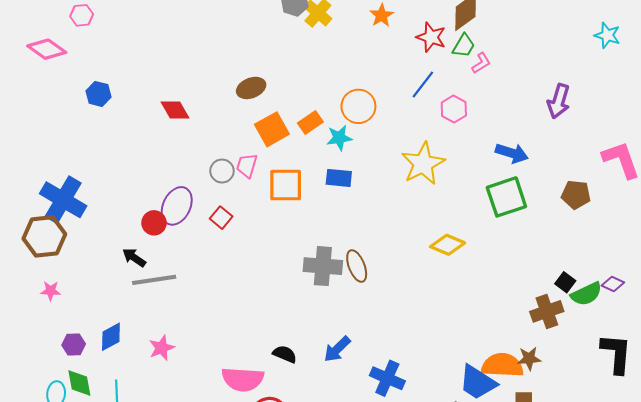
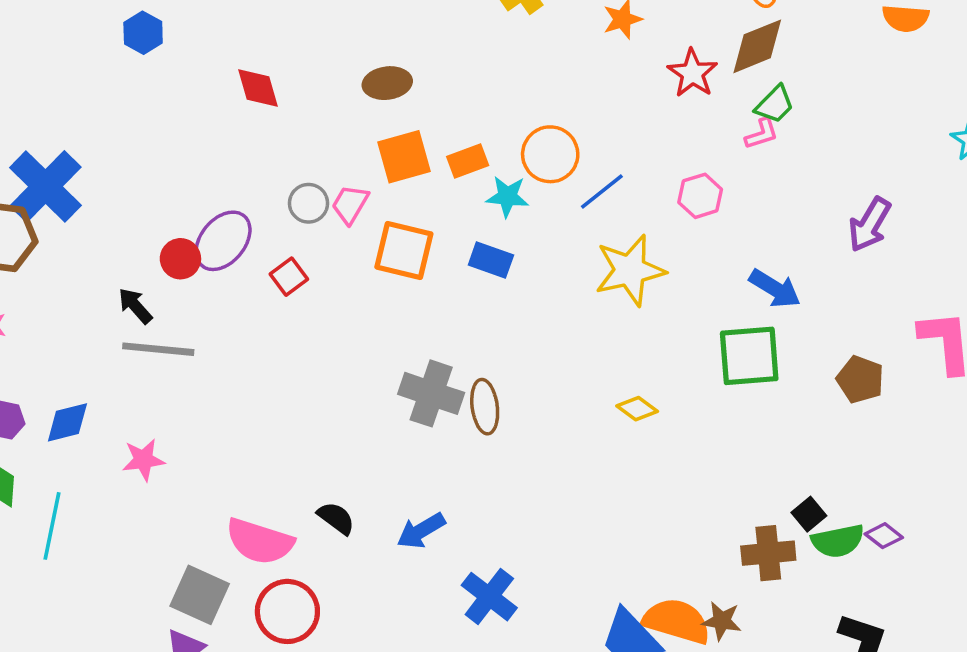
green trapezoid: (464, 46) -> (775, 105), moved
blue line: (423, 84) -> (602, 192), moved
yellow diamond: (448, 245) -> (637, 409), size x0.7

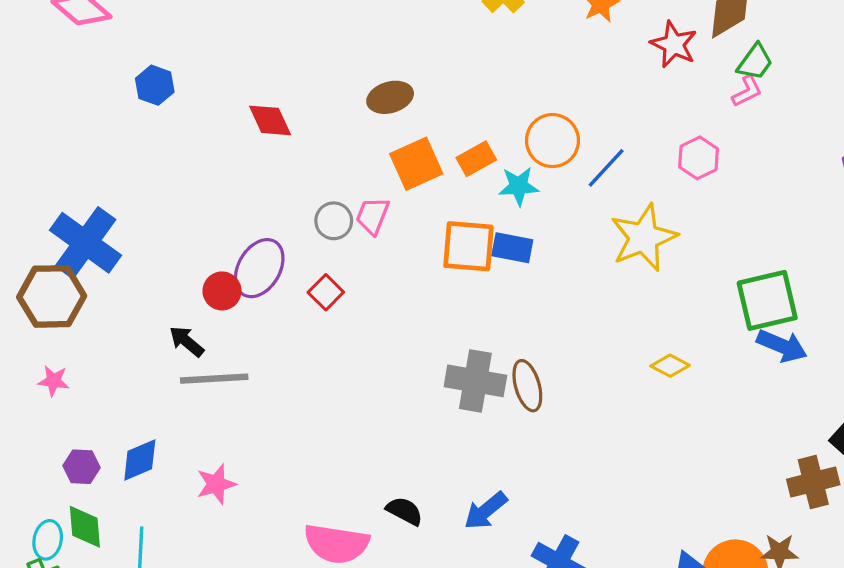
orange square: (404, 250) -> (468, 246), moved
blue arrow: (775, 289) -> (782, 346), moved

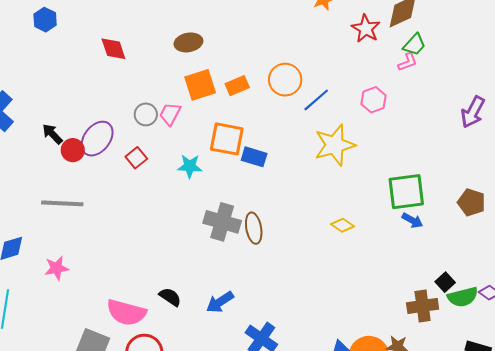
cyan star: (519, 186) -> (190, 166), moved
blue rectangle: (512, 248) -> (254, 157), moved
black arrow: (186, 341) -> (52, 134), moved
blue arrow: (782, 346) -> (412, 220), size x0.7

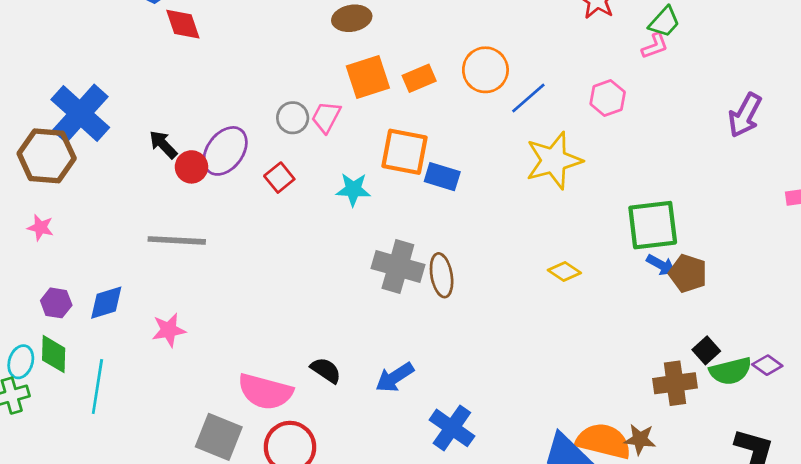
red diamond: (113, 49) -> (183, 24), moved
brown pentagon: (471, 202) -> (688, 273), moved

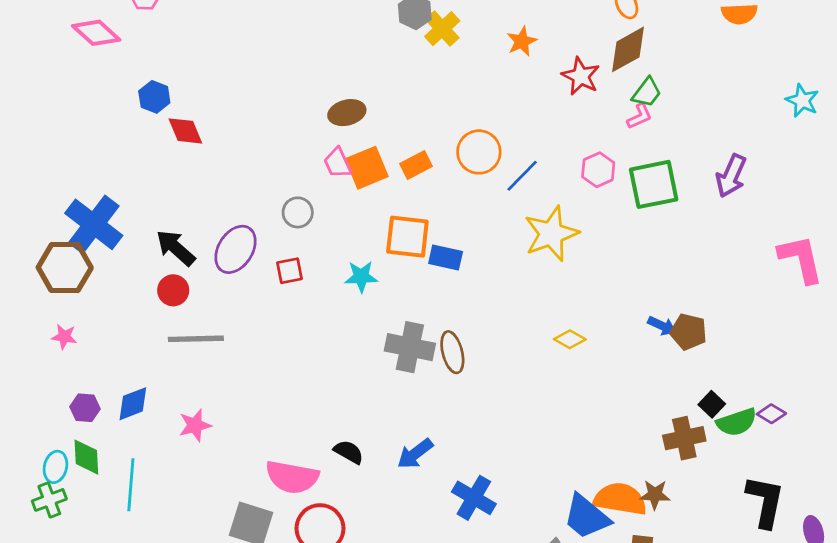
pink trapezoid: (326, 117) -> (338, 163), moved, turned -48
black arrow: (163, 144) -> (176, 248), size x1.4
red circle: (191, 167) -> (173, 290), moved
red square: (279, 178) -> (289, 271), turned 32
green square: (653, 225) -> (654, 184), moved

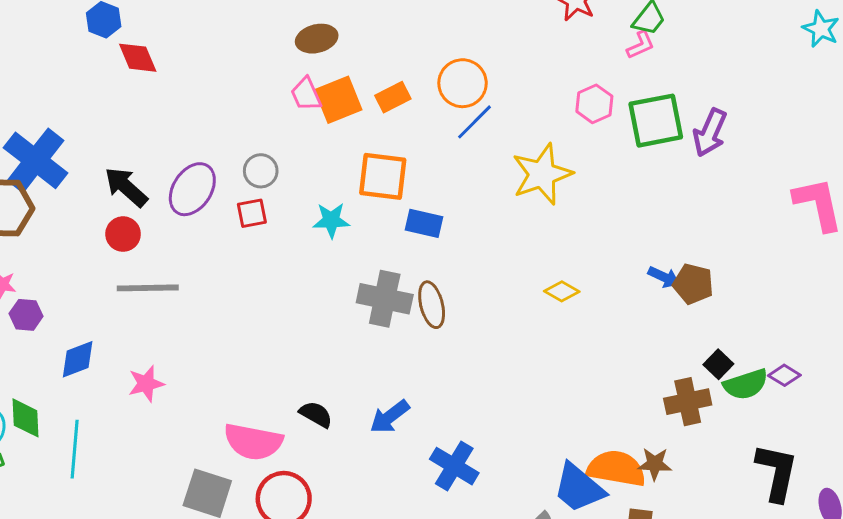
blue line: (522, 176) -> (474, 122), moved
purple arrow: (731, 176) -> (710, 133), moved
gray circle: (298, 212) -> (261, 171), moved
blue rectangle: (446, 258) -> (424, 223), moved
purple hexagon: (85, 408) -> (26, 315), moved

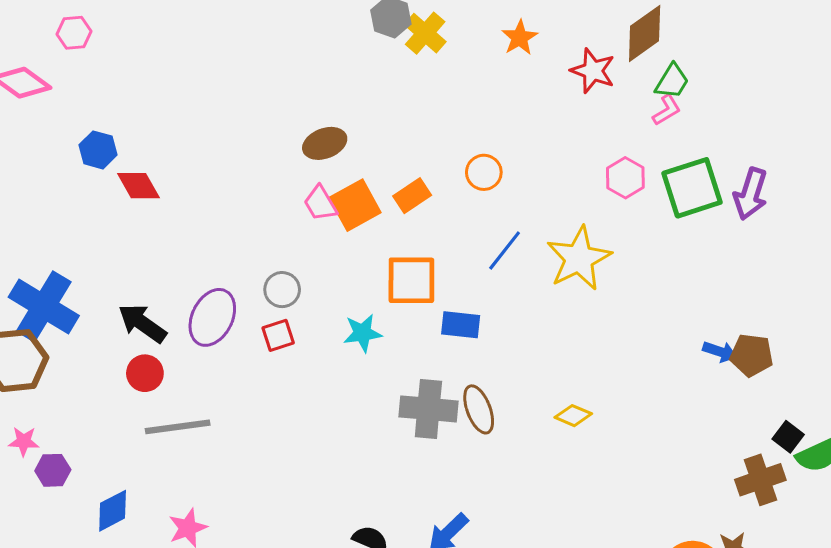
orange circle: (463, 83) -> (484, 172), size x0.7
blue line: (474, 122) -> (505, 251), moved
yellow diamond: (562, 291) -> (573, 416), moved

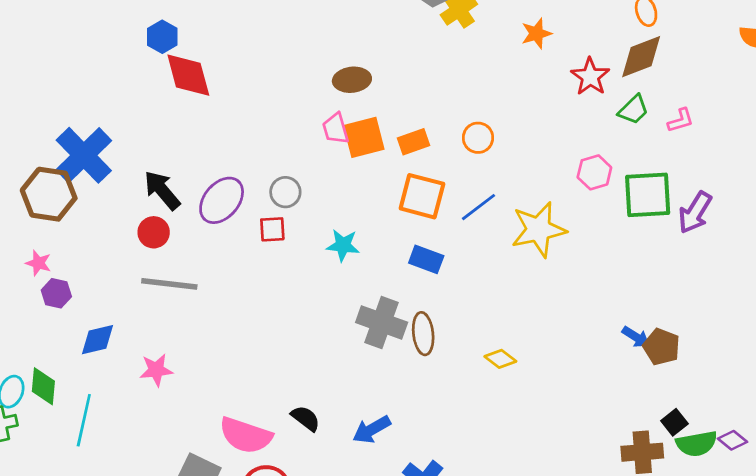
green trapezoid: (672, 81) -> (634, 110), moved
pink L-shape: (667, 110) -> (681, 120), moved
red diamond: (139, 186) -> (188, 75), size x1.4
orange square: (411, 280) -> (422, 196), moved

